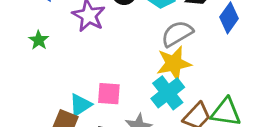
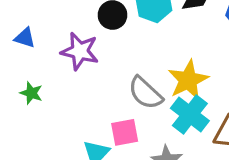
gray semicircle: (177, 34) -> (145, 93), moved, turned -92

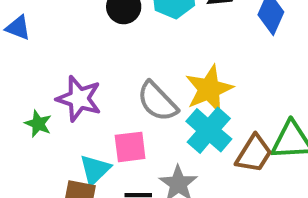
purple star: (80, 51) -> (79, 99), moved
green star: (31, 93) -> (38, 124), moved

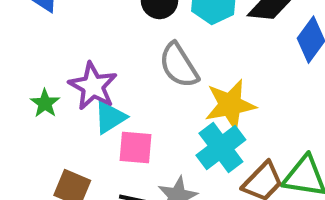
gray semicircle: (157, 101) -> (179, 65), moved
cyan triangle: (95, 170) -> (110, 117), moved

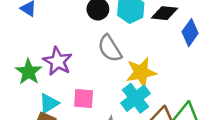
green star: (45, 103) -> (29, 72), size x1.5
cyan triangle: (110, 117) -> (49, 103), moved

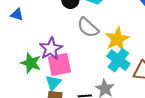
purple star: (58, 61) -> (51, 49), turned 30
pink square: (84, 99) -> (59, 64), moved, size x1.4

